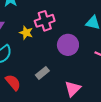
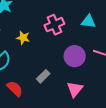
pink cross: (45, 21) -> (54, 25), moved
purple circle: (68, 45) -> (75, 56), moved

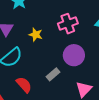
purple circle: (75, 56) -> (74, 55), moved

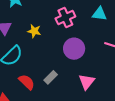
gray rectangle: (53, 74) -> (51, 77), moved

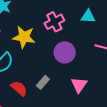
yellow star: (34, 31) -> (24, 37), size x1.6

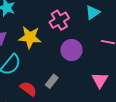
cyan triangle: (88, 16) -> (93, 13), turned -35
pink triangle: (79, 85) -> (100, 80), moved

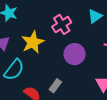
yellow star: (30, 37) -> (33, 42), turned -30

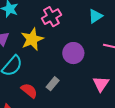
pink cross: (62, 24) -> (51, 17), moved

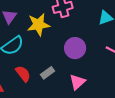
pink triangle: (101, 84) -> (77, 82), moved

